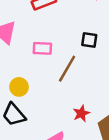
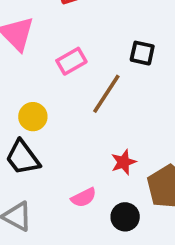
pink rectangle: (42, 48) -> (71, 61), turned -36

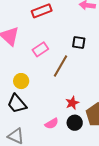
black circle: (125, 217) -> (75, 123), moved

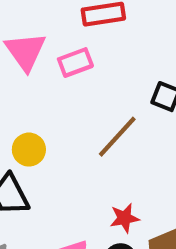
pink rectangle: (40, 49) -> (75, 62), moved

